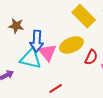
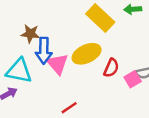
brown star: (16, 26) -> (30, 34), moved
cyan triangle: (31, 59) -> (19, 71), moved

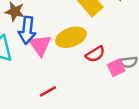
red semicircle: (111, 68) -> (95, 54), turned 30

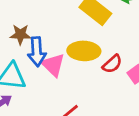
yellow ellipse: (71, 37) -> (84, 51), turned 32

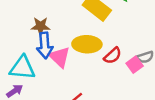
brown star: (20, 34) -> (41, 26), moved

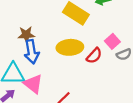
pink triangle: (60, 57) -> (33, 84), moved
pink square: (135, 65) -> (112, 41), moved

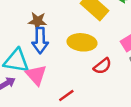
red semicircle: (94, 56) -> (102, 66), moved

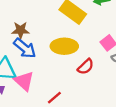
blue arrow: (40, 40) -> (25, 48), turned -45

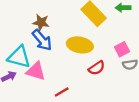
pink triangle: (24, 81) -> (36, 71), turned -36

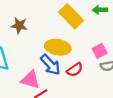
blue arrow: (42, 40) -> (50, 65), moved
pink triangle: (36, 71) -> (30, 80), moved

